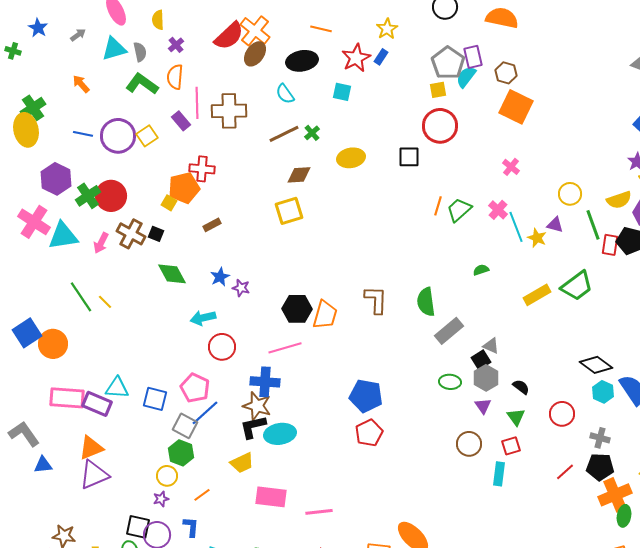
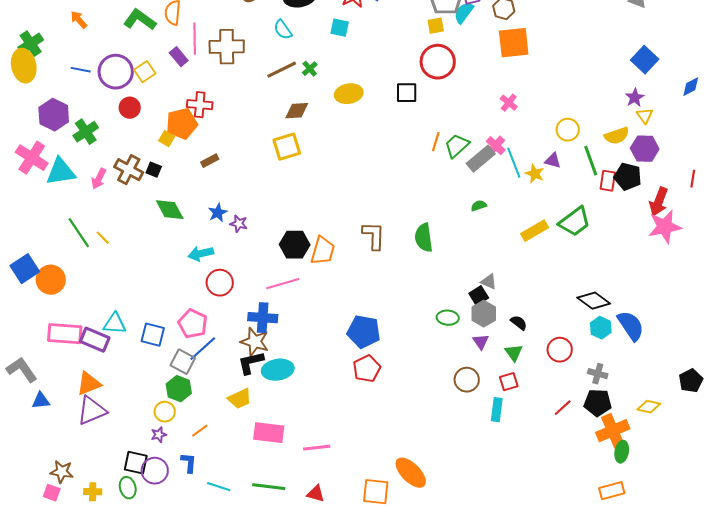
orange square: (516, 107) -> (514, 43), turned -32
red circle: (111, 196) -> (130, 108), moved, size x0.7
gray rectangle: (449, 331) -> (481, 159), moved

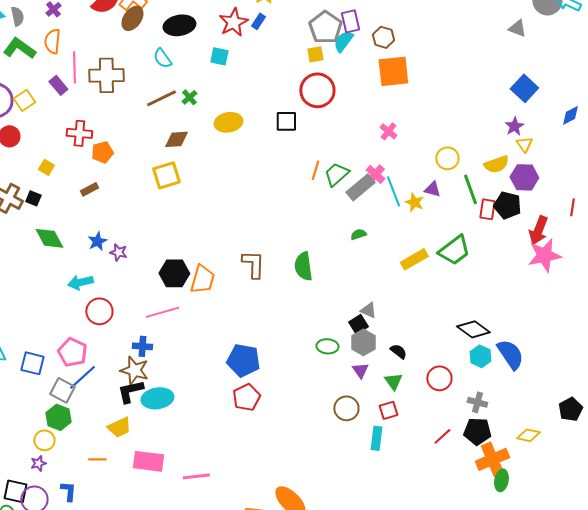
orange pentagon: (182, 124) -> (102, 152), moved, size x0.7
blue cross: (263, 318) -> (142, 346), size x0.7
orange line: (200, 431) -> (97, 459), moved, turned 36

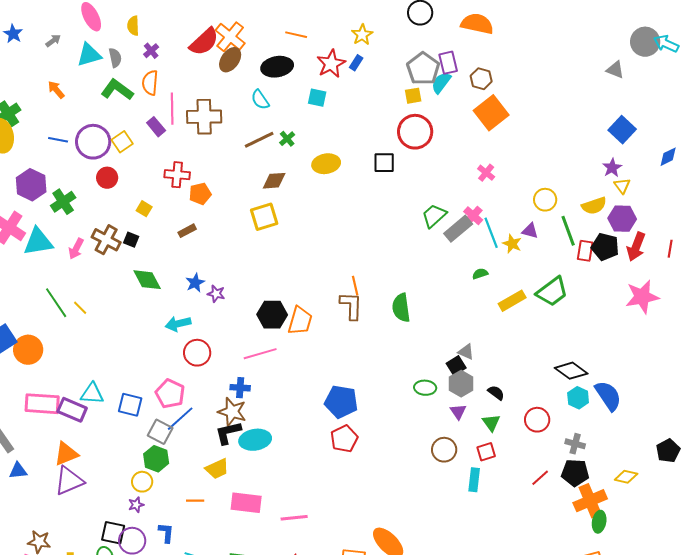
orange square: (393, 71) -> (491, 113), turned -32
orange line: (315, 170) -> (355, 286), moved, turned -30
red arrow: (538, 230) -> (636, 247), moved
green semicircle: (358, 234) -> (480, 274), moved

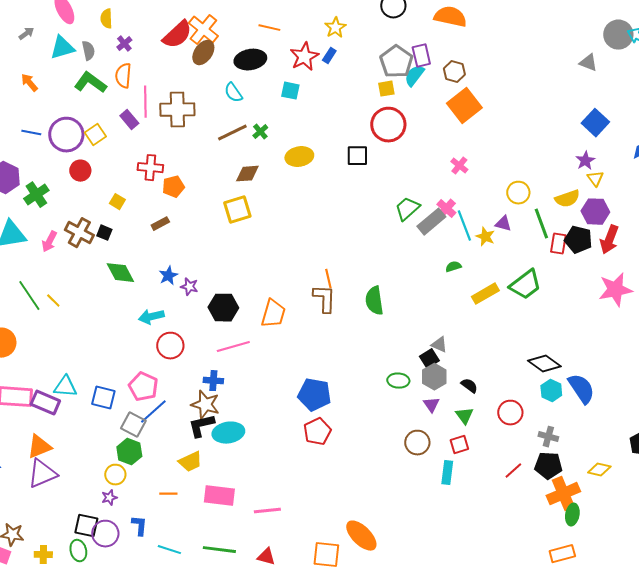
black hexagon: (272, 315) -> (223, 308), moved

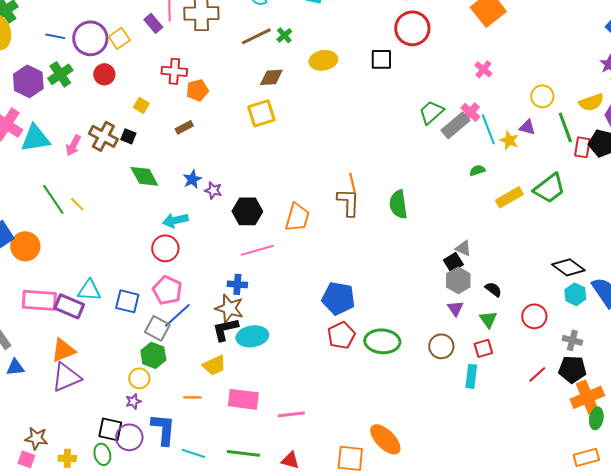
green cross: (36, 195) -> (60, 74), moved
red circle: (170, 346) -> (165, 248), moved
green ellipse: (398, 381) -> (382, 341), moved, size x1.6
blue L-shape: (139, 526) -> (163, 429), size x1.6

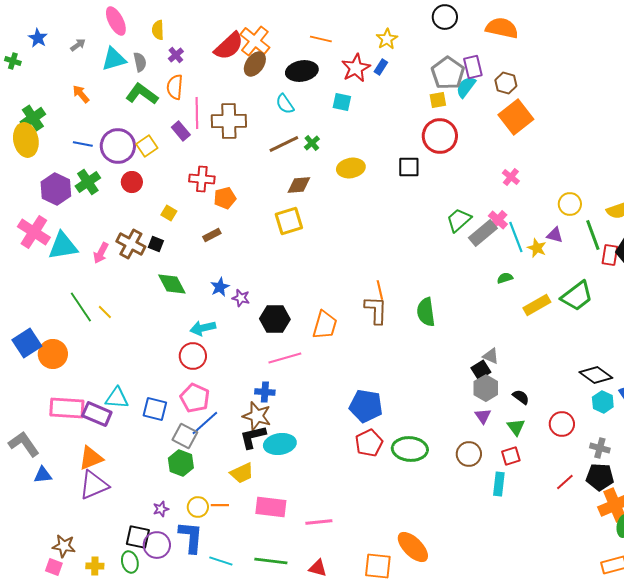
yellow circle: (139, 378) -> (198, 507), moved

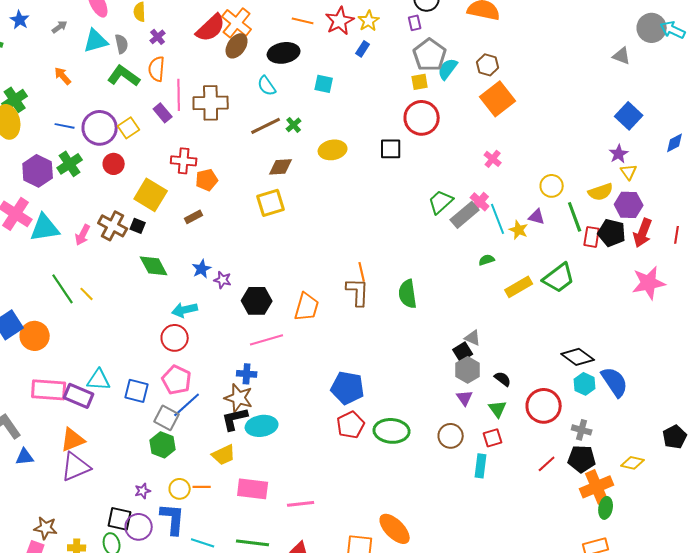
purple rectangle: (473, 67) -> (415, 23), moved, size x0.7
red star: (356, 68) -> (340, 21), moved
yellow square: (169, 213) -> (151, 195), size x2.0
red circle: (562, 424) -> (544, 406), size x1.4

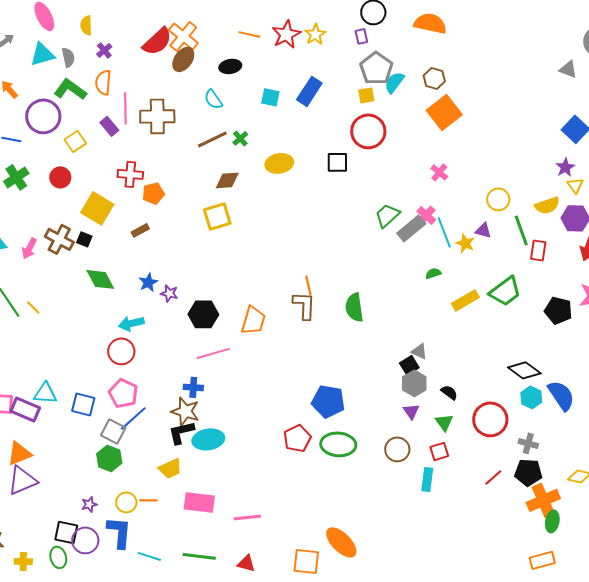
blue rectangle: (363, 49) -> (309, 91), moved, size x1.8
black ellipse: (284, 53) -> (230, 66), size x0.7
purple circle: (100, 128) -> (43, 116), moved
black pentagon: (612, 233) -> (558, 310), moved
blue pentagon: (348, 388) -> (328, 401), moved

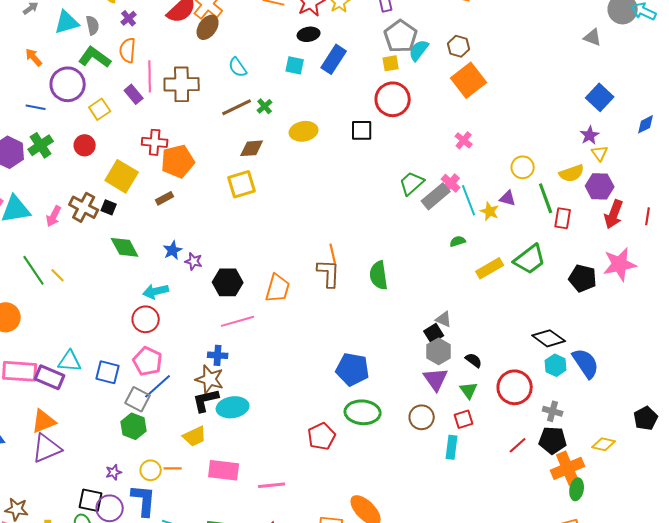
black ellipse: (230, 66) -> (309, 34), moved
orange pentagon: (153, 193) -> (178, 161), size x1.5
purple triangle: (411, 411) -> (436, 379), size x1.5
red pentagon: (297, 438) -> (322, 436), moved

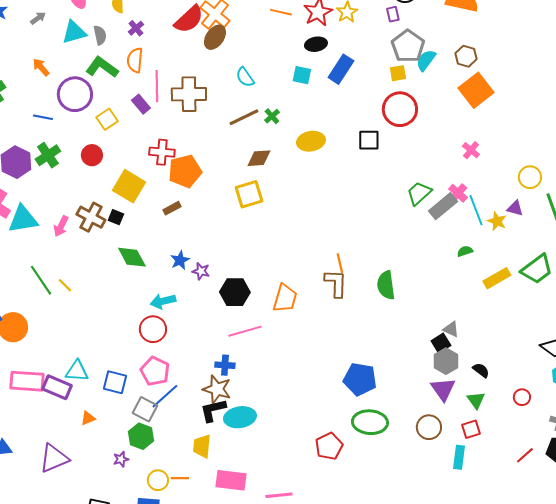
red circle: (515, 387) -> (522, 397), size x0.5
orange triangle: (44, 421) -> (88, 418), moved, size x0.6
yellow trapezoid: (195, 436) -> (202, 446), turned 120
purple star: (114, 472) -> (121, 459), moved

